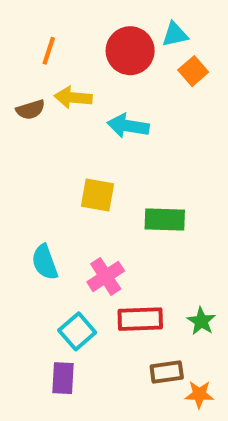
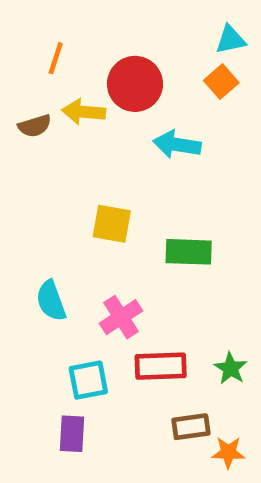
cyan triangle: (175, 34) -> (231, 40), moved
red circle: (130, 51) -> (135, 84), moved
cyan arrow: (128, 126) -> (177, 145), moved
cyan square: (77, 331) -> (88, 380), turned 30

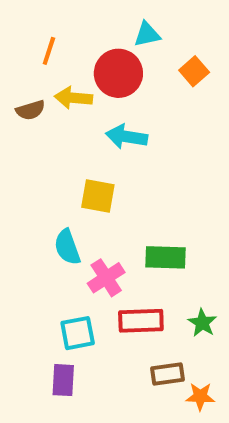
cyan triangle: (231, 40) -> (147, 34), moved
cyan arrow: (177, 145) -> (127, 137), moved
green rectangle: (189, 252) -> (165, 257), moved
cyan semicircle: (51, 301) -> (67, 247), moved

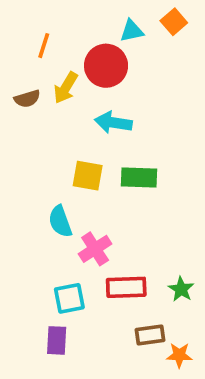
orange square: (194, 71) -> (174, 22), moved
yellow arrow: (73, 98) -> (66, 88), turned -64
green rectangle: (165, 257) -> (139, 177), moved

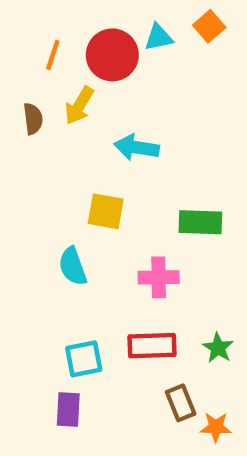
red circle: (106, 66) -> (112, 55), moved
brown semicircle: (27, 99) -> (33, 119), turned -80
green rectangle: (139, 177) -> (200, 222), moved
pink cross: (95, 249) -> (159, 277), moved, turned 32
brown rectangle: (150, 335) -> (181, 403), turned 76

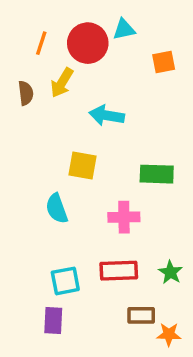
orange square: (209, 26) -> (164, 62), moved, turned 30
brown rectangle: (181, 403) -> (141, 315), turned -68

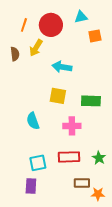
cyan triangle: (124, 29) -> (81, 17), moved
yellow square: (83, 165) -> (58, 96), moved

